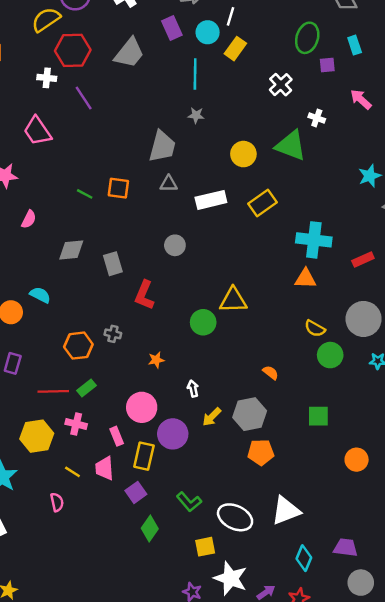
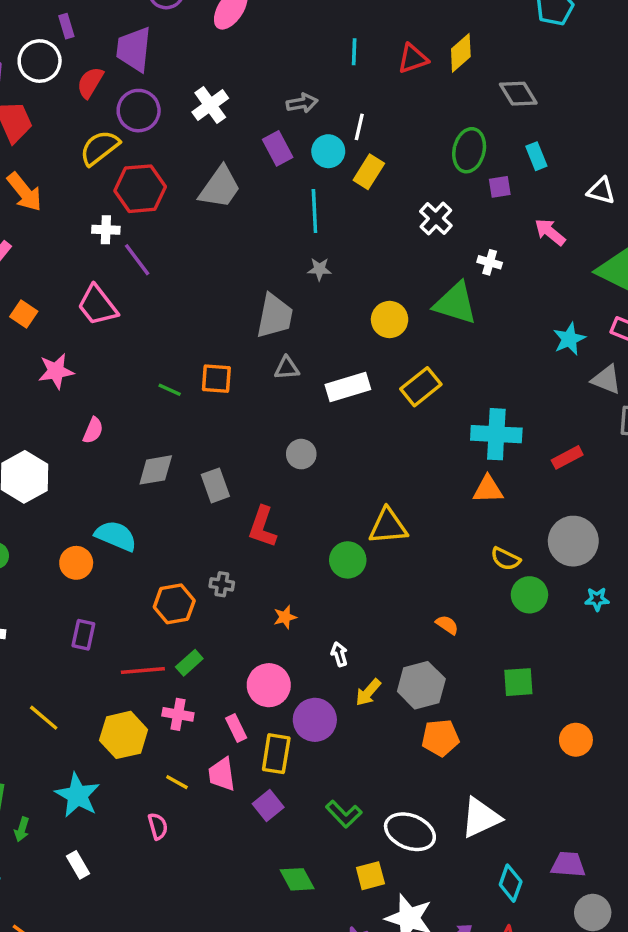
purple line: (84, 98) -> (137, 260), moved
cyan semicircle: (40, 295) -> (116, 536), size x1.4
green diamond: (150, 528) -> (297, 879), moved, turned -60

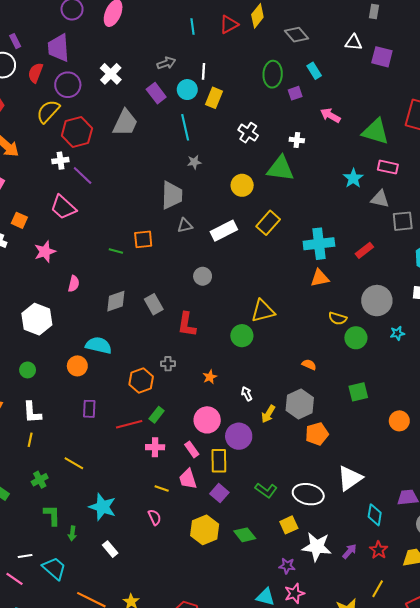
white triangle: (601, 191) -> (354, 42), moved
white cross: (436, 218) -> (248, 133), moved
yellow hexagon: (124, 735) -> (205, 530), moved

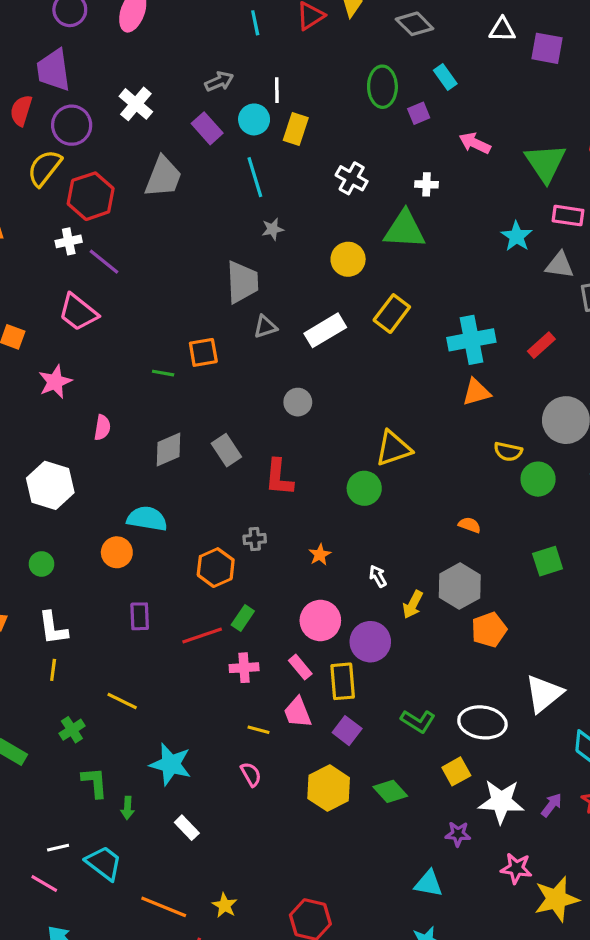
green triangle: (376, 131) -> (545, 163), turned 44
pink star: (294, 593) -> (516, 868), moved, turned 30

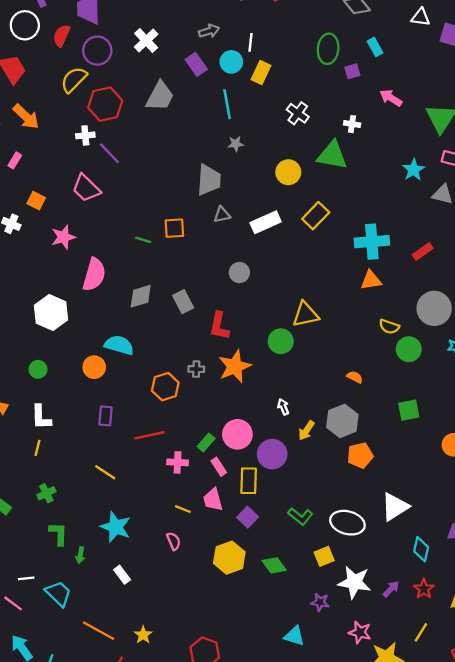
pink semicircle: (102, 428) -> (94, 275), size x1.8
orange star: (320, 555) -> (235, 366), moved, size x2.0
green rectangle: (243, 618) -> (206, 443), moved
yellow line: (122, 701) -> (105, 472), moved

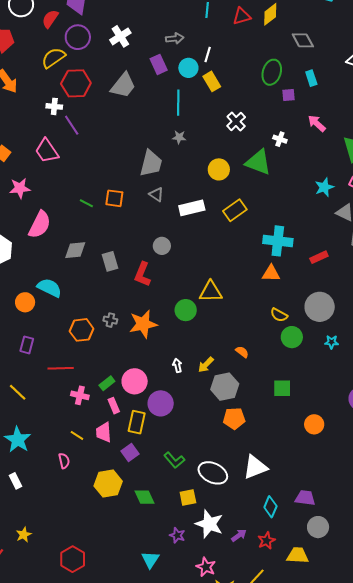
yellow rectangle: (261, 72) -> (212, 81), turned -66
gray triangle: (222, 215) -> (156, 195), turned 35
red L-shape: (219, 326) -> (142, 274), moved
yellow arrow: (306, 430) -> (206, 365), moved
cyan triangle: (294, 636) -> (150, 560), turned 36

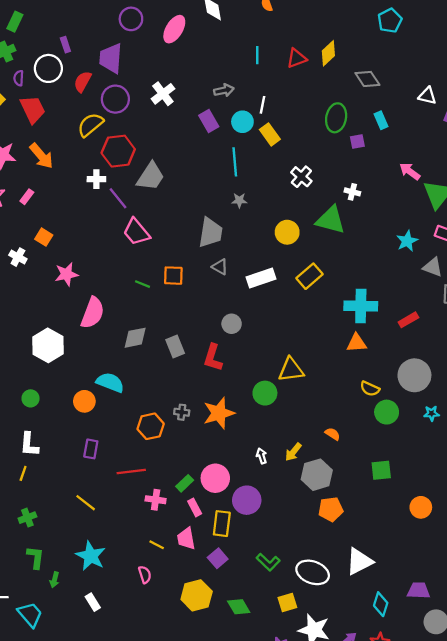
gray trapezoid: (123, 85) -> (151, 176), moved
pink arrow: (317, 123) -> (410, 171), moved
pink trapezoid: (47, 151) -> (136, 232), moved

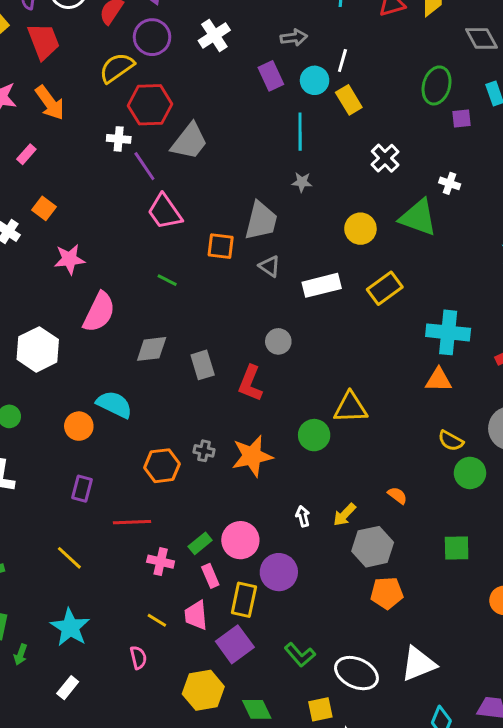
orange square: (173, 276) -> (221, 246), moved
purple square: (218, 558) -> (235, 644), size x1.4
white rectangle: (93, 602) -> (68, 688), turned 66

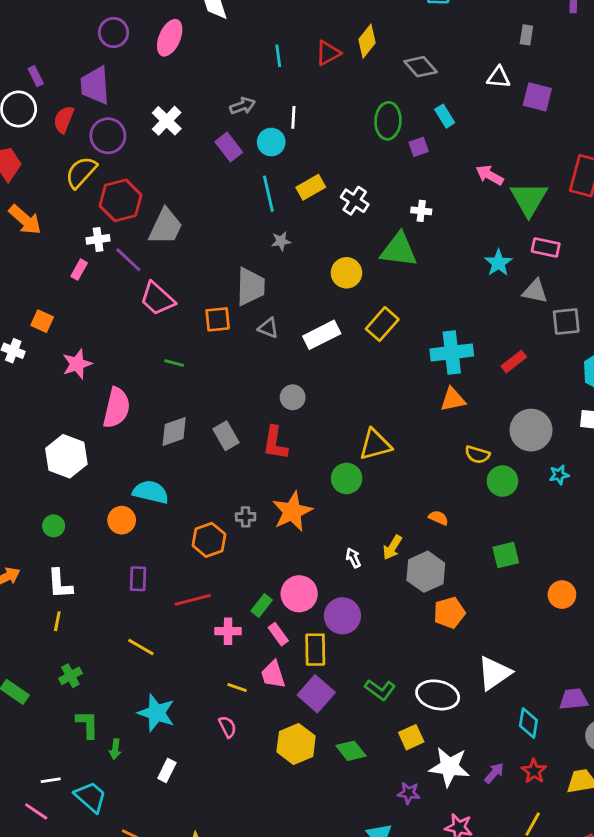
yellow rectangle: (349, 100) -> (311, 187), moved, turned -76
pink rectangle: (26, 154) -> (79, 270), moved

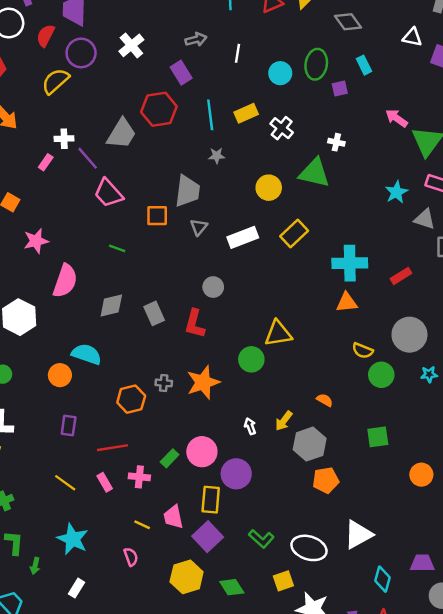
cyan circle: (271, 142) -> (280, 73), moved
red hexagon: (120, 200) -> (159, 109), moved
gray triangle: (268, 328) -> (199, 227), turned 42
pink rectangle: (278, 634) -> (105, 482), moved

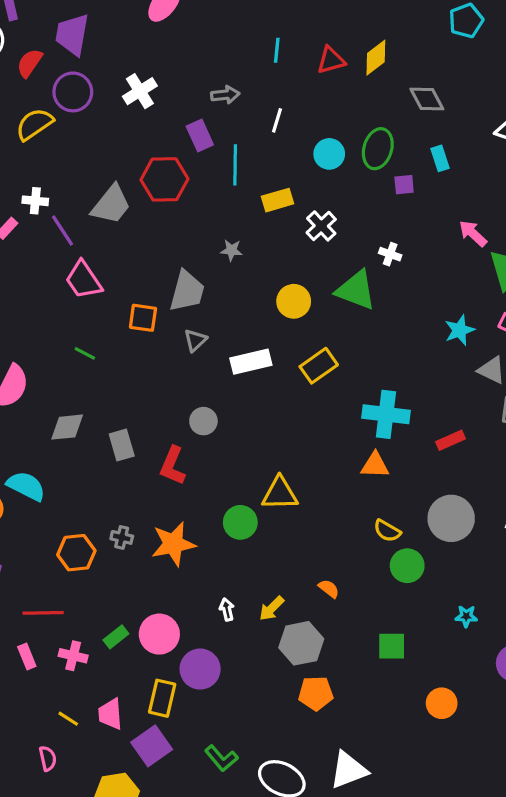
cyan line: (210, 115) -> (235, 165), moved
cyan star: (429, 374) -> (466, 616), moved

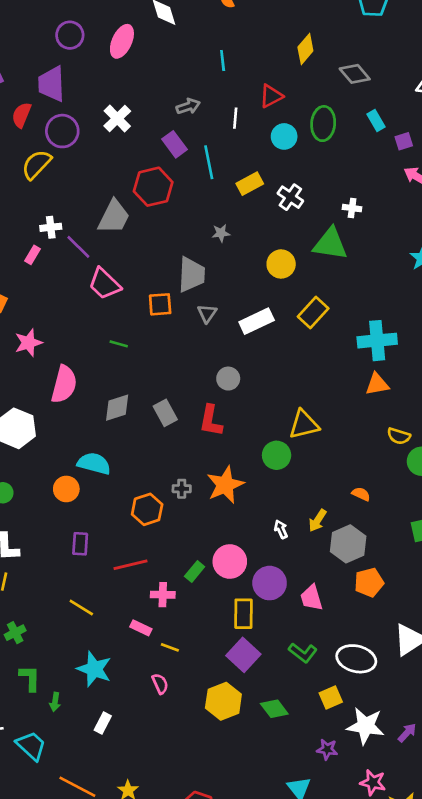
red triangle: (331, 60) -> (271, 96), moved
purple square: (404, 185) -> (404, 141), moved
pink rectangle: (27, 657) -> (141, 628), moved, turned -30
pink trapezoid: (110, 714) -> (312, 598), moved

